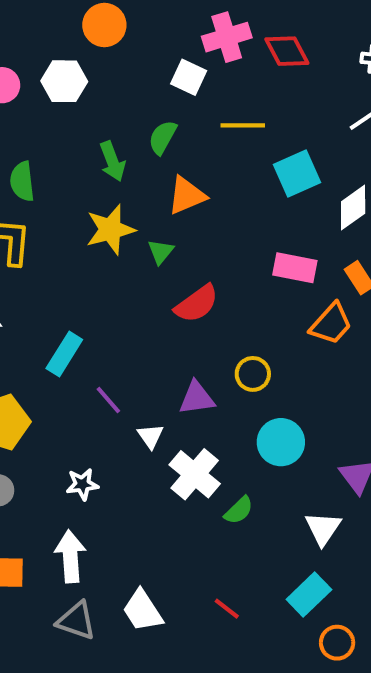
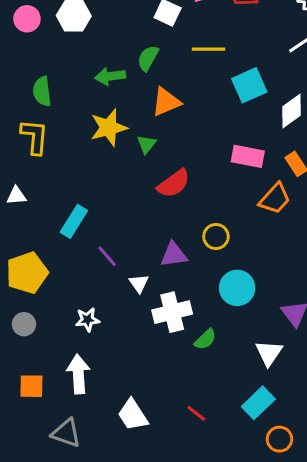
green arrow: (112, 161) -> (110, 76), turned 104
white cross: (195, 474) -> (172, 312), turned 36
gray triangle: (76, 621) -> (66, 433), moved

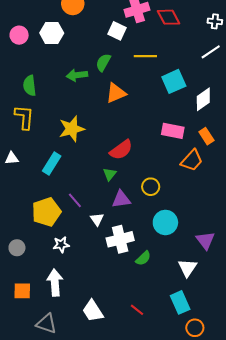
yellow star: (109, 128) -> (72, 129), moved
green triangle: (146, 144) -> (110, 174), moved
cyan rectangle: (74, 221) -> (52, 164), moved
yellow pentagon: (27, 273) -> (46, 212), moved
cyan rectangle: (258, 403) -> (180, 302), turned -70

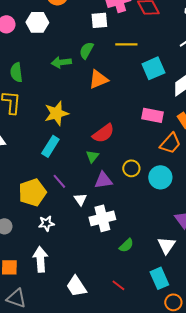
white square: (117, 31) -> (99, 20), turned -30
cyan rectangle: (52, 164) -> (50, 146), moved
cyan circle: (165, 222) -> (160, 177), moved
green semicircle: (143, 258) -> (126, 245), moved
gray triangle: (46, 324) -> (16, 298), moved

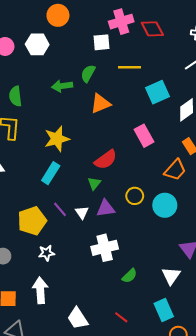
pink rectangle: (152, 115) -> (144, 136), moved, turned 50
white triangle: (80, 199) -> (82, 213), moved

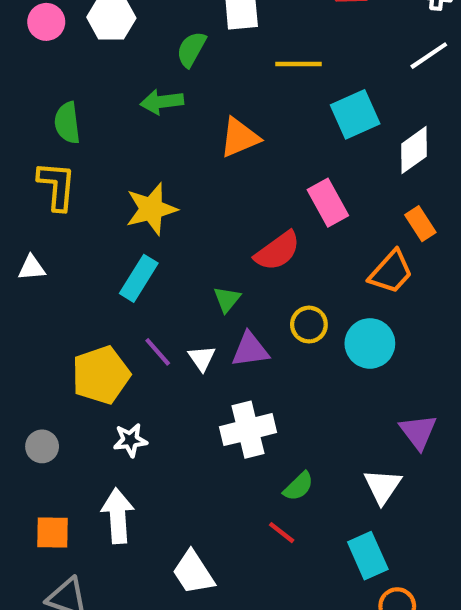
green semicircle: (88, 73) -> (191, 49), moved
red semicircle: (106, 160) -> (277, 251), moved
red line: (121, 317) -> (282, 533), moved

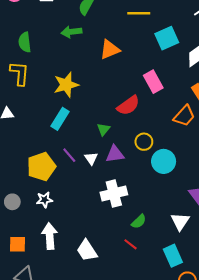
cyan circle: (370, 343) -> (164, 161), moved
white star: (130, 440) -> (44, 200), moved
white trapezoid: (193, 573) -> (87, 251), moved

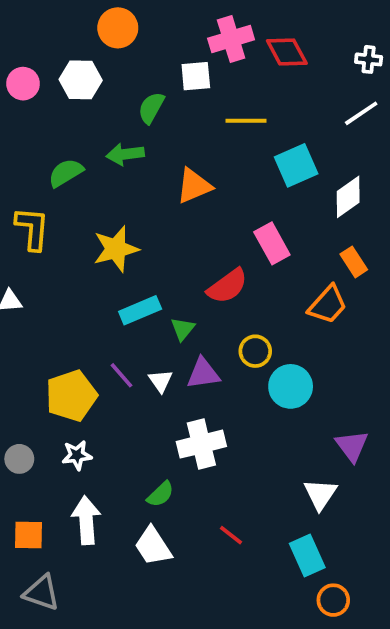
green semicircle: (25, 42) -> (66, 173), moved, turned 66
cyan rectangle: (60, 119) -> (140, 310), moved, turned 35
green semicircle: (139, 221) -> (160, 494), moved

